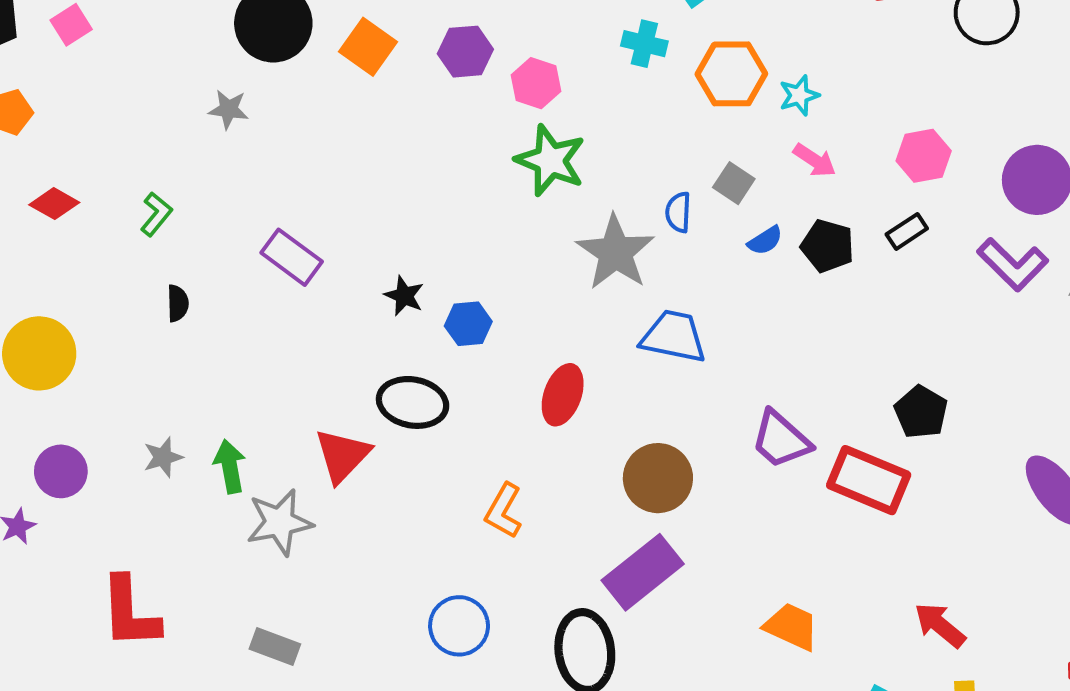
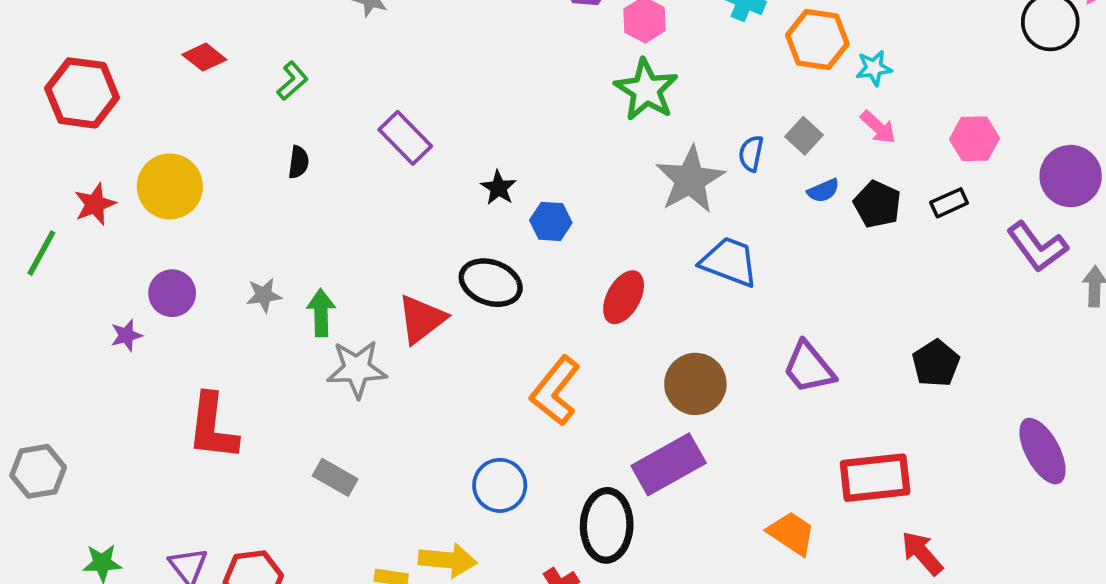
red rectangle: (869, 480) -> (875, 478), moved, turned -38
orange L-shape: (504, 511) -> (555, 391), size x1.4

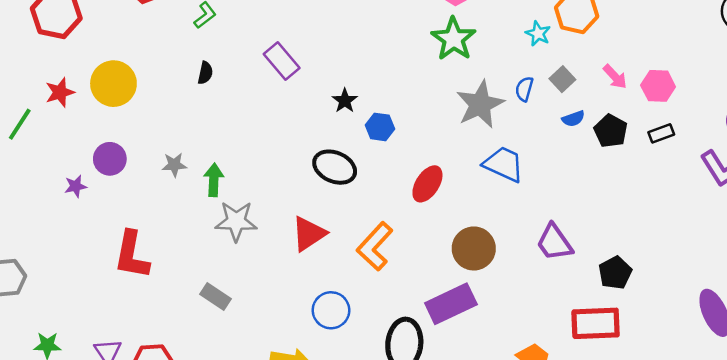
cyan star: (874, 68) -> (538, 34), moved, turned 30
pink hexagon: (975, 139) -> (658, 86), moved
red triangle: (422, 319) -> (309, 234), moved
black pentagon: (936, 363) -> (615, 273), moved

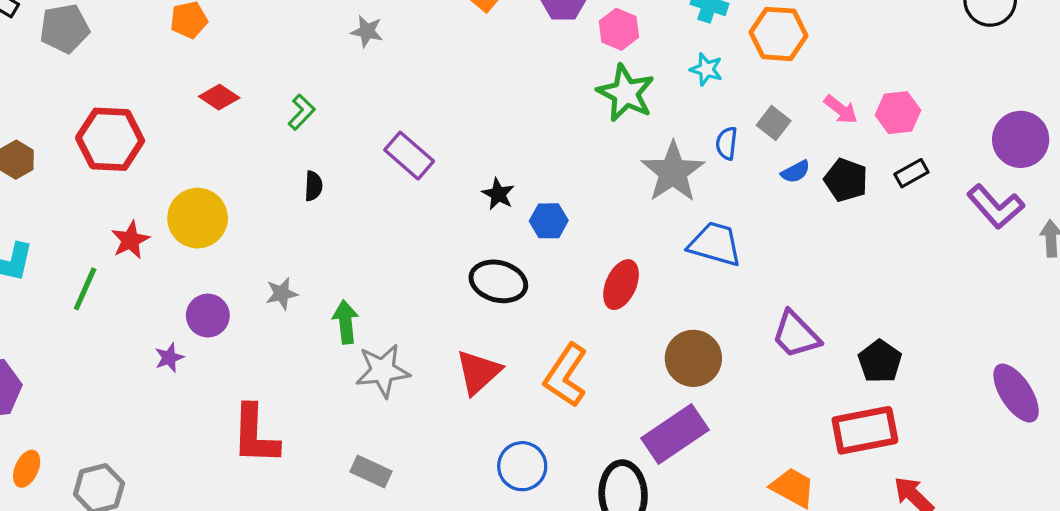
cyan star: (538, 34) -> (706, 69), moved
gray star: (174, 165) -> (282, 294), moved

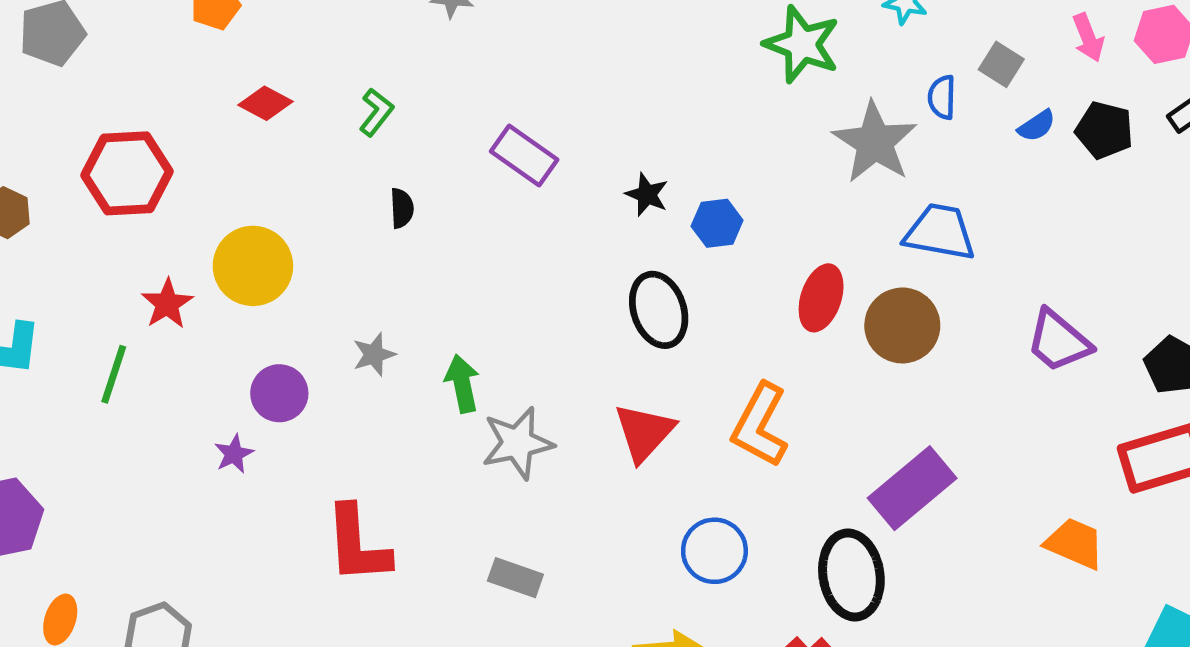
pink arrow: (841, 109) -> (1088, 38), turned 36
black ellipse: (498, 281) -> (659, 310), turned 62
brown circle: (693, 358) -> (902, 325), moved

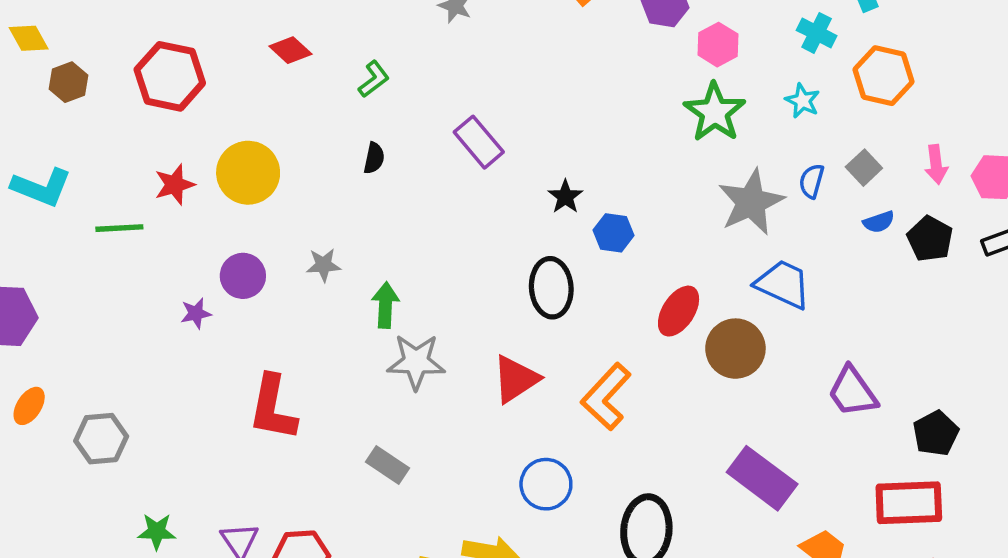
green line: (114, 374) -> (119, 228), turned 54
purple rectangle: (912, 488) -> (762, 478), moved, turned 62

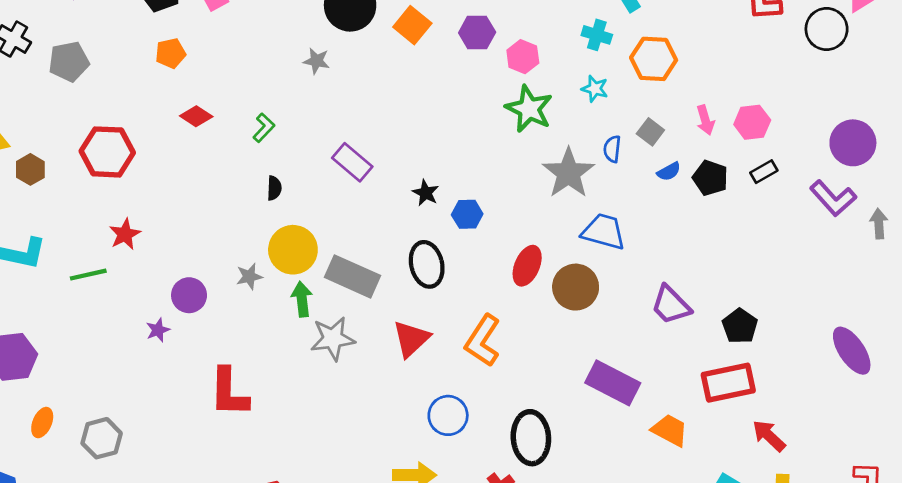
yellow circle: (248, 173) -> (293, 250), moved
gray rectangle: (388, 465) -> (353, 276), moved, size x1.6

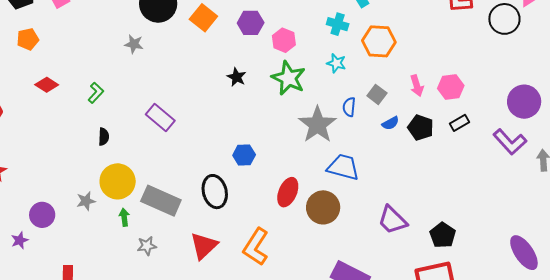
black star: (426, 193) -> (237, 77), moved
green arrow: (302, 299) -> (124, 217), size x0.7
gray star: (333, 339) -> (147, 246), size x0.6

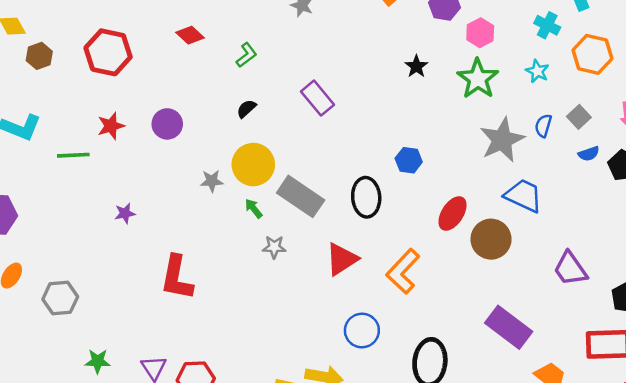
black semicircle: (104, 137) -> (246, 109), turned -144
purple circle: (42, 215) -> (167, 124), moved
green arrow: (124, 217) -> (254, 208), turned -42

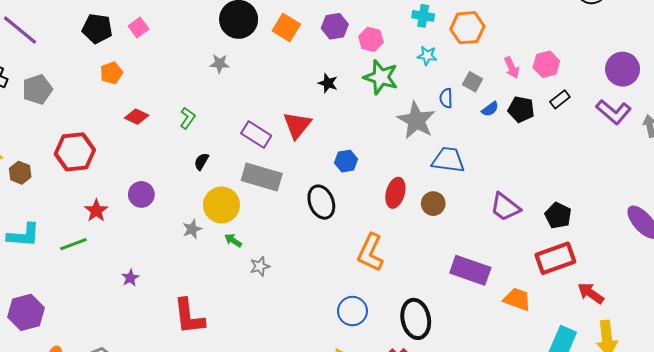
gray rectangle: (301, 196) -> (262, 177), moved
brown circle: (491, 239) -> (433, 204), size x0.7
red triangle: (342, 259) -> (297, 125), moved

